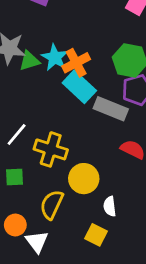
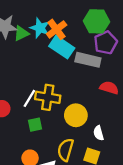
white line: (17, 134) -> (29, 98), moved
green square: (14, 177) -> (35, 125), moved
yellow semicircle: (52, 205) -> (66, 150), moved

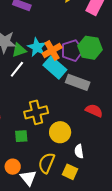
purple pentagon: (106, 43) -> (72, 51), moved
yellow cross: (48, 97) -> (36, 112), turned -30
white line: (29, 98) -> (17, 69), moved

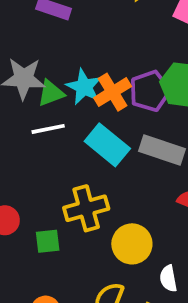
cyan rectangle: (55, 67) -> (107, 145), moved
white line: (17, 69) -> (48, 129), turned 42
green square: (21, 136) -> (48, 241), moved

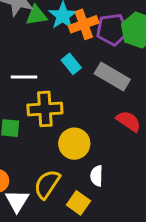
white line: (48, 129) -> (24, 77), moved
cyan rectangle: (107, 145) -> (71, 64), size x0.6

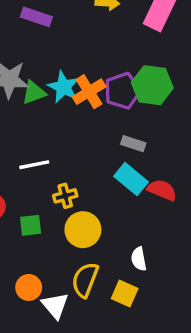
cyan rectangle: (71, 64) -> (131, 179), moved, size x1.4
gray rectangle: (112, 76) -> (133, 144), size x0.6
yellow cross: (45, 109) -> (65, 196), size x0.6
yellow circle: (74, 144) -> (83, 230), moved

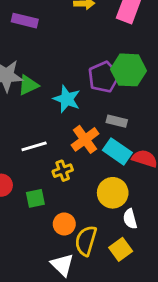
cyan star: (64, 87) -> (67, 99), moved
orange cross: (89, 92) -> (85, 139), moved
yellow circle: (83, 230) -> (113, 193), moved
orange circle: (29, 287) -> (64, 224), moved
yellow square: (125, 294) -> (121, 249), turned 35

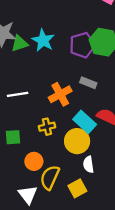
cyan star: (67, 99) -> (43, 40), moved
cyan rectangle: (117, 151) -> (85, 122), moved
yellow cross: (63, 171) -> (47, 127), moved

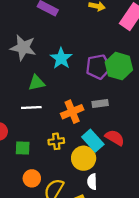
green triangle: (20, 43) -> (37, 83), moved
gray rectangle: (88, 83) -> (100, 103), turned -35
orange circle: (34, 161) -> (32, 178), moved

